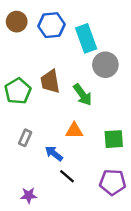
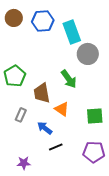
brown trapezoid: (50, 82) -> (42, 93), moved
orange triangle: (74, 131) -> (62, 109), turned 35
black line: (67, 176) -> (56, 147), turned -64

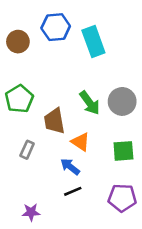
brown circle: (14, 18) -> (18, 42), moved
gray circle: (88, 54) -> (122, 101), moved
blue arrow: (45, 128) -> (70, 167), moved

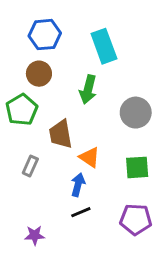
blue hexagon: (56, 27) -> (45, 35), moved
brown circle: (18, 42) -> (39, 74), moved
green arrow: (90, 103) -> (88, 89), moved, turned 50
blue arrow: (70, 167) -> (78, 185), turned 66

